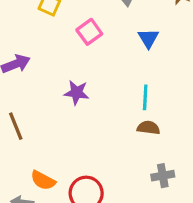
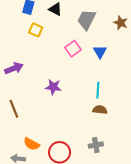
pink square: (89, 32) -> (73, 49), moved
gray cross: (163, 176) -> (96, 145), moved

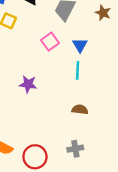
cyan line: (98, 90) -> (78, 70), moved

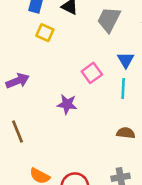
pink square: (50, 42) -> (92, 73), moved

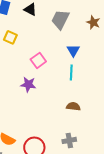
yellow square: (45, 33) -> (10, 37), moved
pink square: (92, 73) -> (38, 60), moved

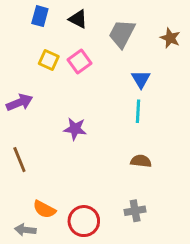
pink square: (38, 60) -> (79, 61), moved

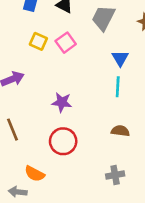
red circle: (84, 221) -> (63, 141), moved

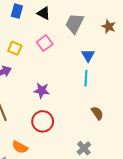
yellow square: (38, 41) -> (15, 48), moved
brown semicircle: (120, 131) -> (97, 113), moved, turned 48
gray cross: (115, 175) -> (84, 148), turned -32

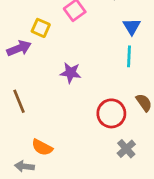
yellow square: (15, 48) -> (41, 28), moved
red circle: (43, 121) -> (111, 113), moved

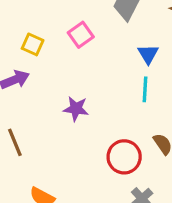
yellow square: (41, 28) -> (33, 44), moved

